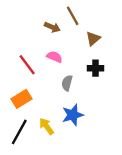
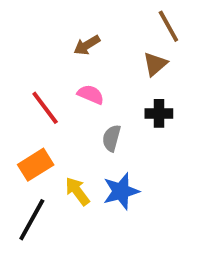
brown line: (73, 16) -> (168, 26), moved
brown arrow: (52, 27) -> (87, 45), turned 126
yellow arrow: (47, 126) -> (77, 191), moved

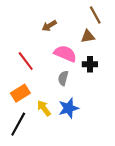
brown triangle: (155, 64) -> (88, 36), turned 32
pink semicircle: (91, 94) -> (65, 54), moved, size x1.5

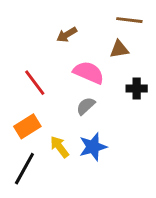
brown line: (95, 15) -> (129, 20), turned -54
black cross: (90, 64) -> (137, 89), moved
gray semicircle: (63, 78) -> (86, 106), turned 32

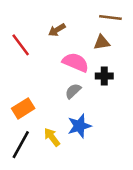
red line: (35, 83) -> (21, 45), moved
black cross: (137, 89) -> (104, 76), moved
yellow arrow: (59, 147) -> (52, 137), moved

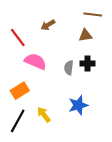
pink semicircle: (76, 62) -> (35, 61), moved
gray semicircle: (73, 91) -> (69, 68), moved, turned -40
blue star: (79, 126) -> (78, 105), moved

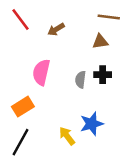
red line: (18, 37) -> (20, 19), moved
pink semicircle: (35, 61) -> (41, 72), turned -100
yellow arrow: (44, 115) -> (67, 136), moved

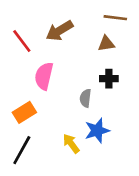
red line: (20, 19) -> (22, 41), moved
brown arrow: (56, 29) -> (59, 31), size x1.5
gray semicircle: (81, 80) -> (85, 98), moved

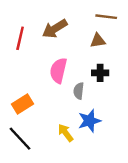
red line: (22, 41) -> (20, 38), turned 50
pink semicircle: (44, 76) -> (58, 71), moved
black line: (22, 150) -> (20, 139), turned -72

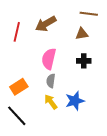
gray semicircle: (79, 91) -> (51, 81), moved
yellow arrow: (66, 133) -> (51, 102), moved

